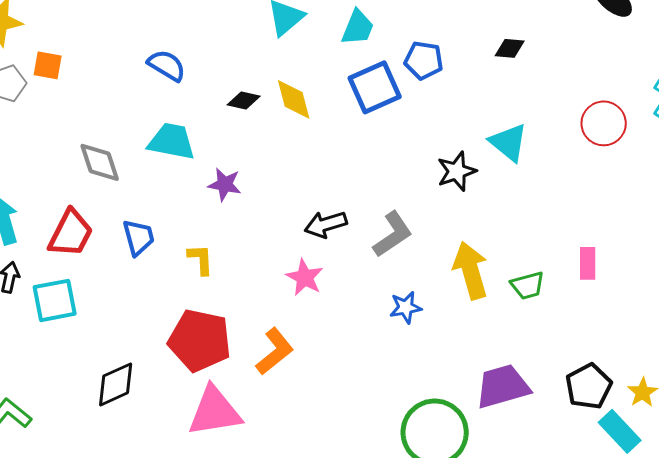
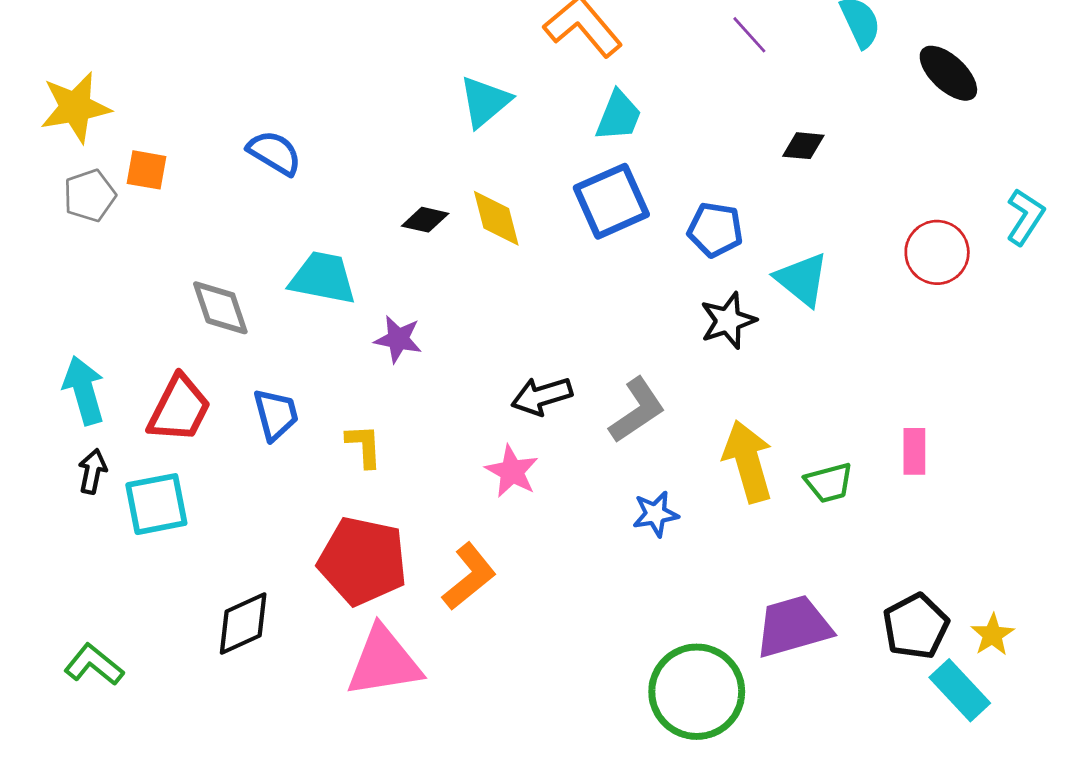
cyan trapezoid: (358, 27) -> (619, 116), moved
blue pentagon: (424, 60) -> (715, 230), moved
blue semicircle: (167, 65) -> (274, 153), moved

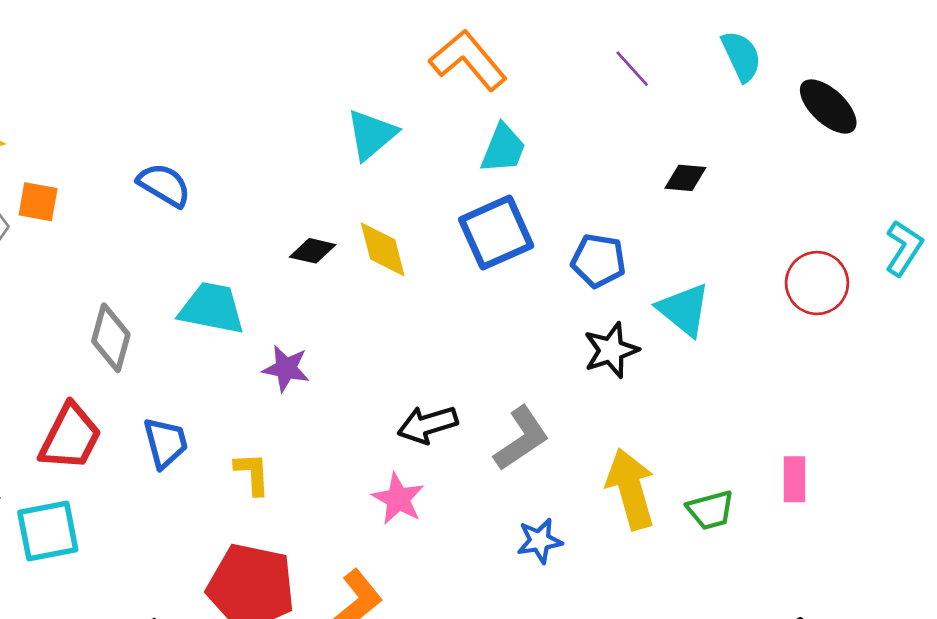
gray diamond: (220, 308) -> (111, 338), turned 34

